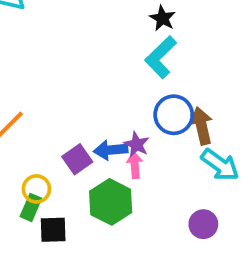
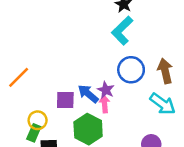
brown arrow: (201, 126) -> (165, 71), moved
blue arrow: (111, 150) -> (88, 94), turned 45
purple square: (77, 159) -> (65, 100), turned 36

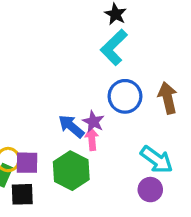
purple square: (65, 100) -> (27, 163), moved
cyan arrow: (163, 104) -> (157, 160), moved

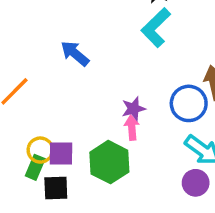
blue circle: (125, 96) -> (189, 103), moved
purple star: (93, 122) -> (133, 109), turned 30
blue arrow: (71, 126) -> (75, 53), moved

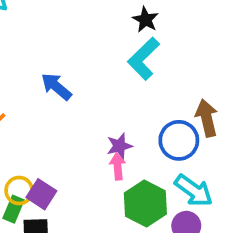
purple square: (61, 153) -> (41, 194), turned 32
green hexagon: (109, 162) -> (145, 204), moved

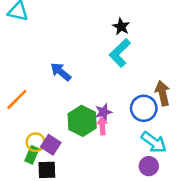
green hexagon: (145, 204) -> (82, 121), moved

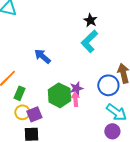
purple square: (51, 145) -> (34, 114), turned 35
green rectangle: (32, 155) -> (19, 93), moved

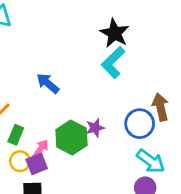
black star: (90, 20) -> (115, 33), size x1.5
pink arrow: (75, 99) -> (41, 149), moved, turned 40

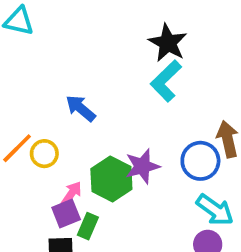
purple star: (95, 128) -> (142, 166), size x1.4
green rectangle: (16, 135) -> (88, 226), moved
yellow circle: (20, 161) -> (44, 154), moved

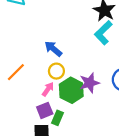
yellow circle: (44, 154) -> (56, 71), moved
pink arrow: (72, 194) -> (48, 89), moved

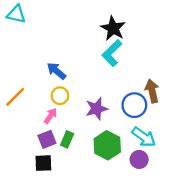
green hexagon: (71, 90) -> (107, 145), moved
green rectangle: (57, 118) -> (67, 139), moved

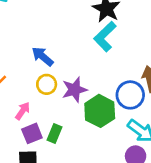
purple star: (97, 109) -> (74, 90), moved
pink arrow: (51, 116) -> (23, 111), moved
green hexagon: (107, 145) -> (100, 111), moved

